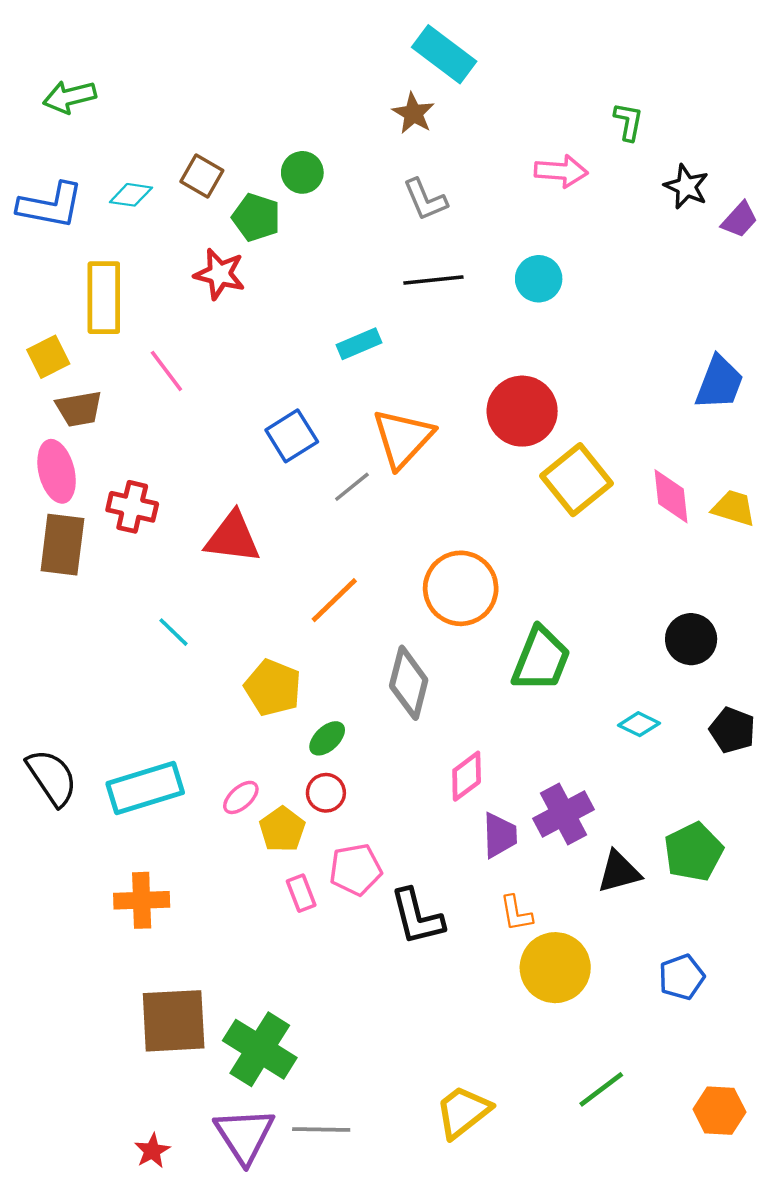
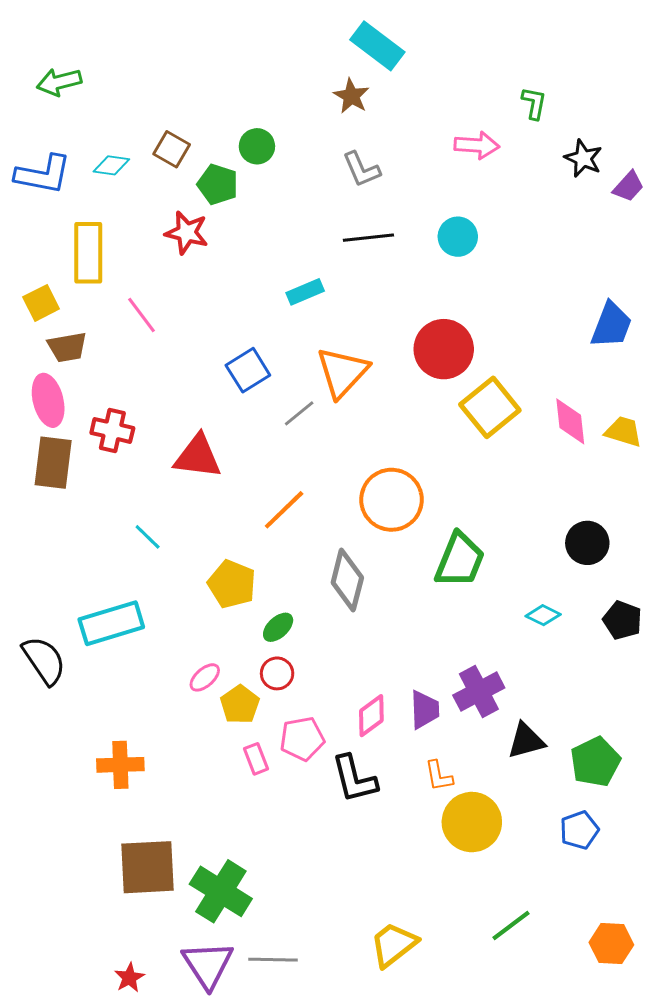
pink diamond: (467, 776) -> (371, 716), moved
cyan rectangle: (145, 788) -> (111, 623), moved
green pentagon: (693, 852) -> (595, 762), moved

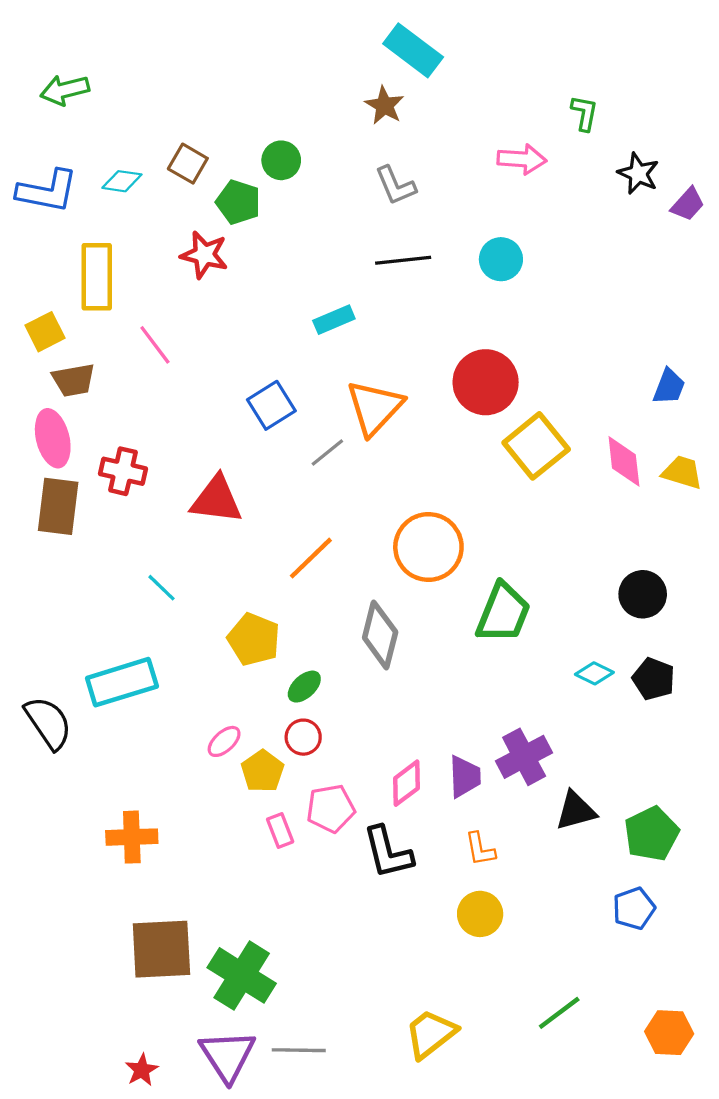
blue trapezoid: (611, 325) -> (669, 387), moved, size x0.7
black pentagon: (622, 620) -> (654, 679), moved
yellow circle: (472, 822) -> (480, 914), moved, size x0.7

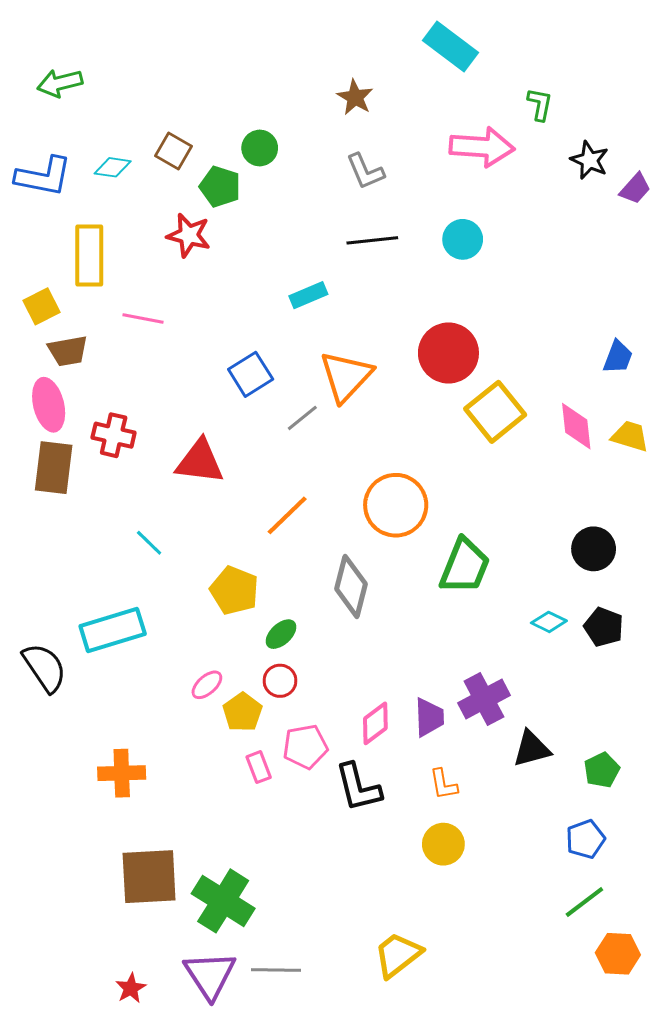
cyan rectangle: (413, 50) -> (450, 47), moved
pink arrow: (522, 159) -> (482, 147), size x1.4
pink line: (155, 345) -> (143, 318), turned -42
green pentagon: (651, 834) -> (602, 770), size x0.7
green line: (559, 1013) -> (584, 902), moved

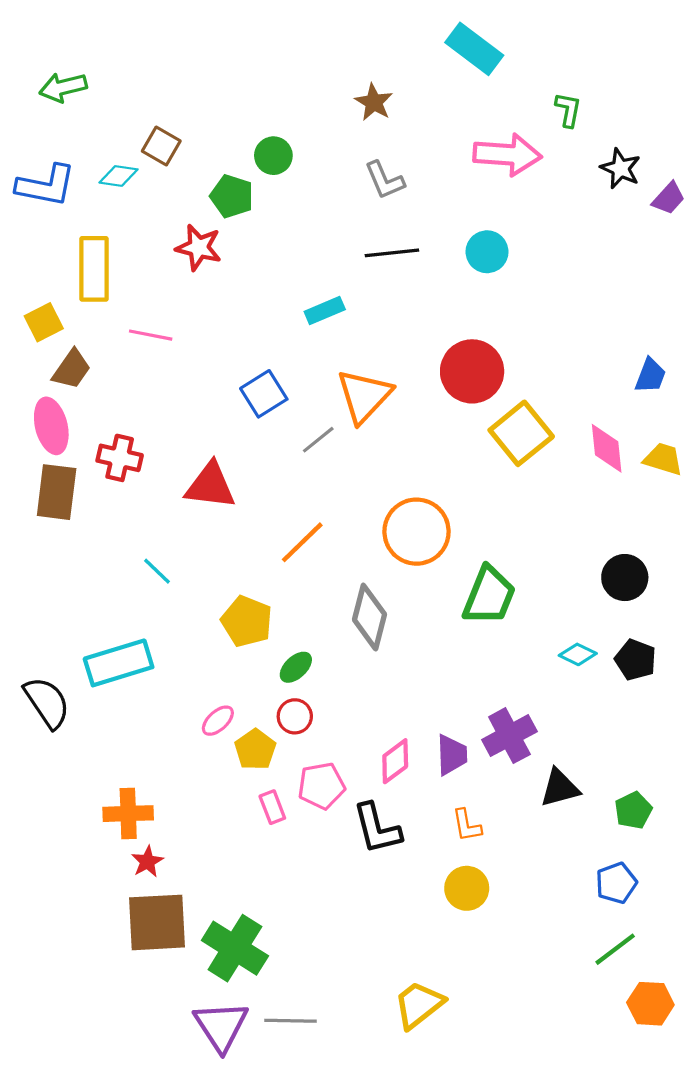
brown square: (173, 151) -> (161, 146), moved
brown trapezoid: (68, 351) -> (72, 369), turned -45
red star: (131, 988) -> (147, 862), moved

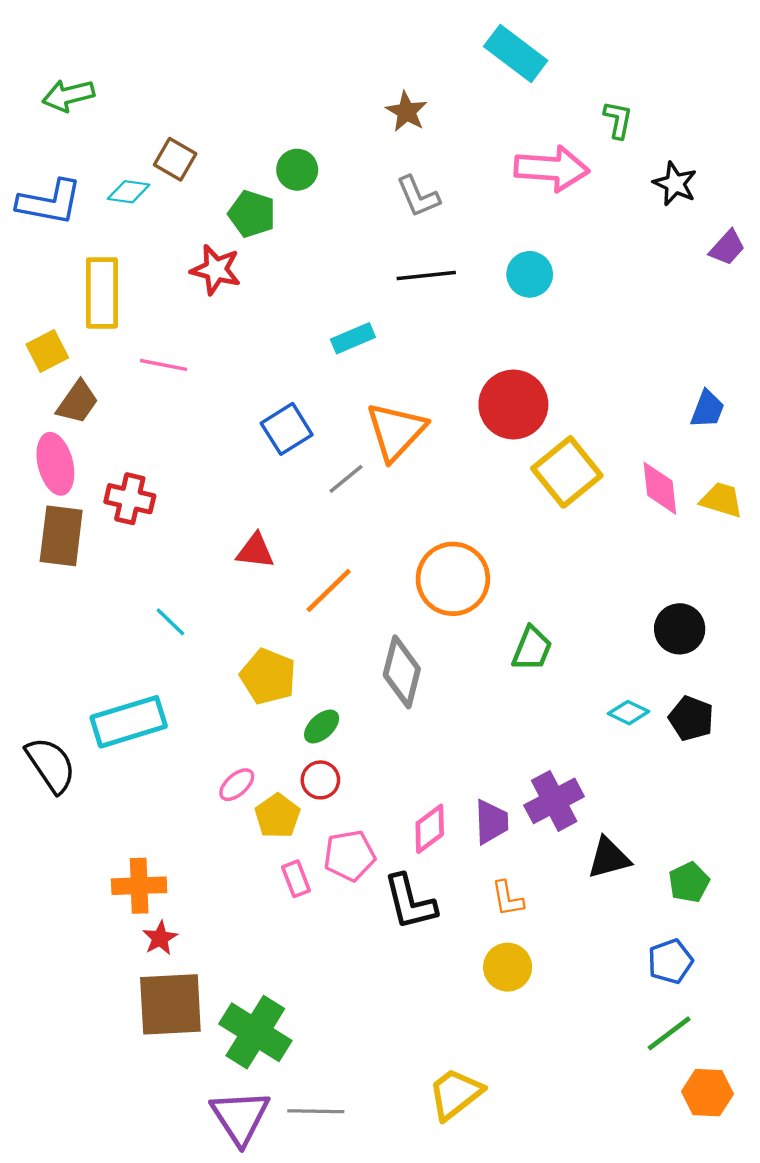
purple trapezoid: (669, 198) -> (727, 248), moved
red triangle: (210, 486) -> (255, 551), moved, size x0.7
green trapezoid: (489, 596) -> (532, 649), size x0.7

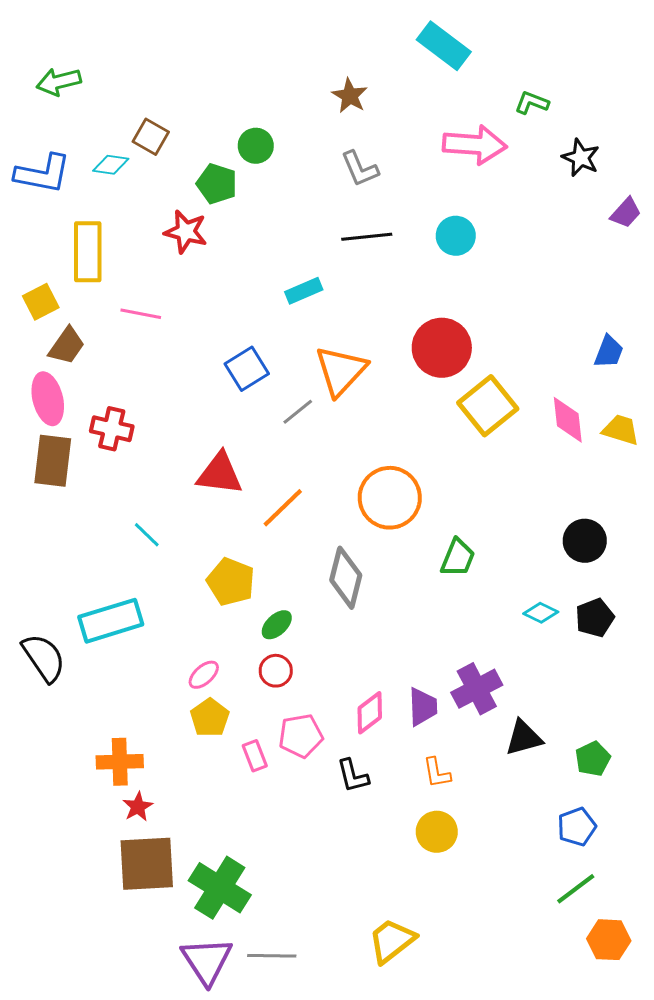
green L-shape: (618, 120) -> (532, 103), turned -80
red triangle: (255, 551) -> (220, 474), size x1.4
black pentagon: (691, 718) -> (595, 618), turned 30
yellow pentagon: (277, 816) -> (210, 718), moved
black L-shape: (410, 902) -> (353, 776), size x0.7

